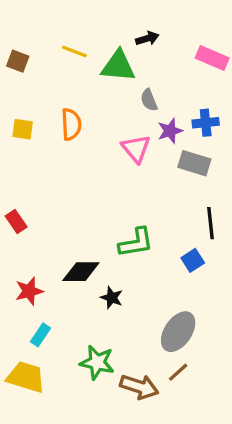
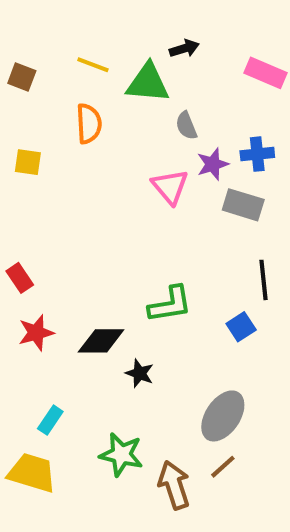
orange semicircle: (71, 124) -> (89, 124), moved
red star: (29, 291) -> (36, 333), moved
brown arrow: (139, 387) -> (174, 485), turned -126

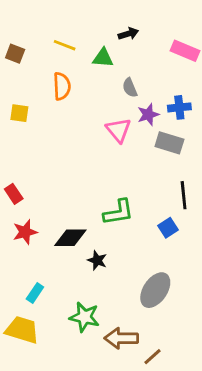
green triangle: (148, 83) -> (103, 58), size x0.7
brown line: (223, 467) -> (152, 357), moved
brown arrow: (174, 485) -> (121, 338), turned -72

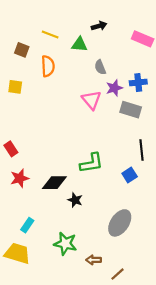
brown square: (15, 54) -> (22, 50), moved
brown arrow: (121, 338) -> (94, 260), size x0.6

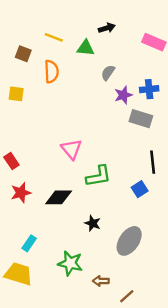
gray semicircle: (100, 67) -> (108, 73), turned 56
pink triangle: (91, 100) -> (71, 149), moved
black star: (75, 200) -> (93, 223), moved

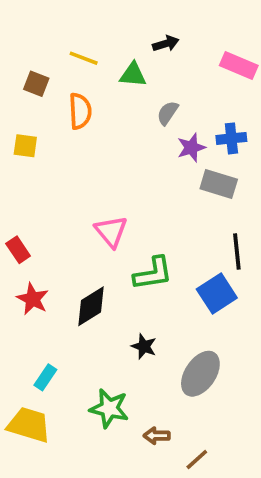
blue square: (140, 189) -> (217, 293), size x1.5
red star: (21, 193) -> (33, 299), turned -30
black diamond: (59, 197) -> (91, 306), turned -32

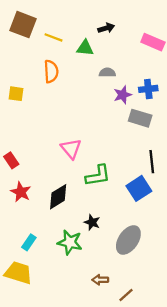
brown square: (36, 84) -> (23, 25), moved, size x1.6
gray semicircle: (168, 113) -> (107, 73), turned 56
green star: (109, 408) -> (70, 242), moved

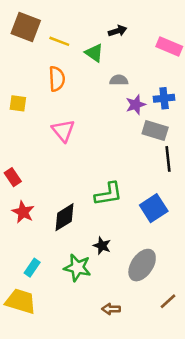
green triangle: (85, 48) -> (94, 53), turned 30
pink triangle: (71, 149) -> (63, 131), moved
black line: (152, 162) -> (168, 159), moved
brown line: (126, 295) -> (168, 301), moved

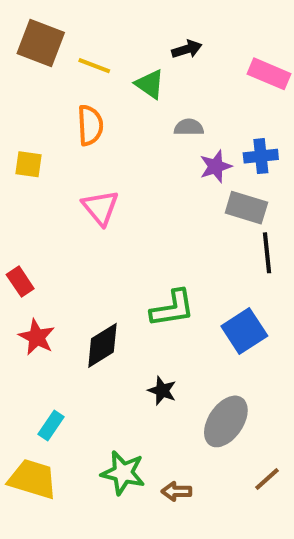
green star: (77, 268) -> (123, 473), moved

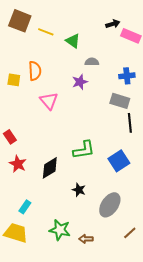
black arrow: (187, 49) -> (113, 24), moved
orange semicircle: (90, 125) -> (35, 71), moved
purple star: (216, 166) -> (80, 82), moved

